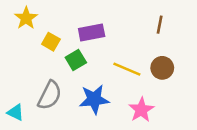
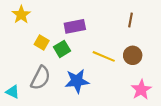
yellow square: (51, 42) -> (42, 42), moved
pink star: (141, 110) -> (141, 90), moved

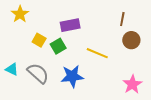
brown circle: (133, 55) -> (131, 40), moved
gray semicircle: (41, 78) -> (38, 73), turned -75
cyan triangle: (13, 92) -> (12, 69), moved

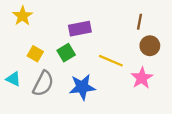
yellow square: (39, 40) -> (35, 54), moved
gray semicircle: (38, 73) -> (43, 84), turned 75
pink star: (132, 84) -> (142, 78), moved

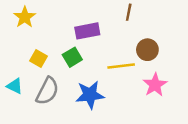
brown line: (140, 22) -> (129, 12), moved
brown circle: (150, 46) -> (147, 50), moved
yellow line: (111, 61) -> (121, 66), turned -30

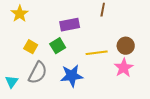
brown circle: (147, 50) -> (126, 46), moved
cyan triangle: (15, 86) -> (12, 82), moved, turned 40

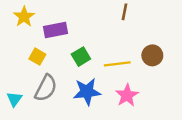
purple rectangle: (70, 25) -> (56, 30), moved
green square: (58, 46) -> (81, 57), moved
pink star: (124, 68) -> (127, 95), moved

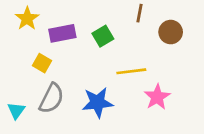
brown circle: (152, 55) -> (171, 32), moved
green square: (81, 57) -> (103, 36), moved
pink star: (127, 95) -> (157, 97), moved

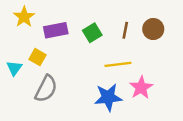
brown line: (139, 13) -> (125, 30), moved
blue star: (98, 102) -> (108, 97), moved
cyan triangle: (16, 111) -> (14, 68), moved

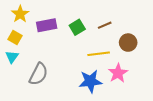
brown circle: (153, 29) -> (128, 43), moved
brown line: (125, 30) -> (105, 25), turned 56
yellow square: (37, 57) -> (15, 37), moved

